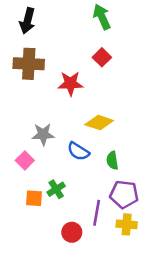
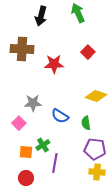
black arrow: (27, 21) -> (41, 16), moved
red square: (102, 57) -> (88, 52), moved
yellow diamond: (99, 123) -> (96, 96), moved
purple line: (97, 213) -> (55, 163), moved
red circle: (72, 232) -> (26, 178), moved

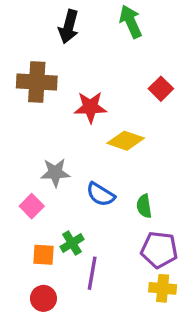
red square: (88, 52) -> (161, 89), moved
yellow diamond: (96, 96) -> (126, 141), moved

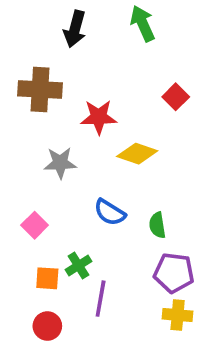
gray star: (55, 173) -> (60, 163), moved

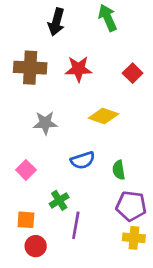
red star: (99, 117) -> (79, 69), moved
blue semicircle: (110, 212) -> (83, 160), turned -50
orange square: (47, 278) -> (26, 220), moved

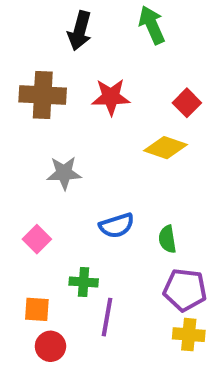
yellow diamond: (103, 116) -> (165, 148), moved
green cross: (59, 200) -> (84, 282), turned 36

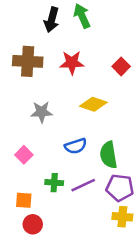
green arrow: (152, 25) -> (82, 16), moved
yellow diamond: (165, 148) -> (93, 104), moved
green semicircle: (167, 239) -> (108, 155), size x1.5
purple line: (107, 317) -> (83, 185), moved, turned 55

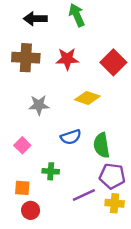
black arrow: (52, 20) -> (35, 19), moved, turned 75
red square: (121, 66) -> (113, 62), size x1.5
purple line: (83, 185) -> (84, 195), moved

